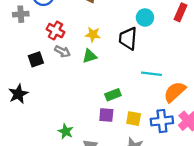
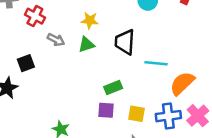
red cross: (55, 31) -> (35, 16), moved
black trapezoid: (128, 38) -> (125, 42), moved
black square: (36, 59) -> (26, 63), moved

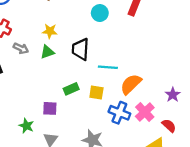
purple square: (106, 110) -> (50, 108), moved
yellow square: (137, 114) -> (96, 93), moved
blue cross: (168, 116) -> (119, 113), turned 30

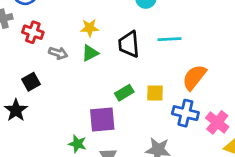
cyan line: (108, 67) -> (170, 39), moved
purple square: (50, 108) -> (102, 119), size x1.5
pink cross: (145, 112) -> (217, 122), moved

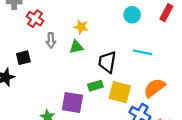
black trapezoid: (129, 44) -> (107, 62), moved
gray arrow: (58, 53) -> (51, 40), turned 56
yellow square: (155, 93) -> (120, 92), size x1.5

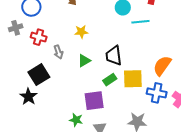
green triangle: (76, 47) -> (84, 61), moved
cyan line: (143, 52) -> (140, 22), moved
black square: (23, 58) -> (39, 75), size x1.5

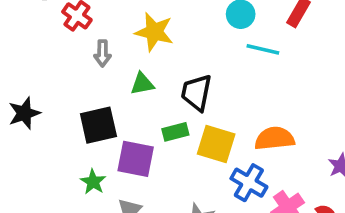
yellow star: (81, 32) -> (154, 32), size x1.5
orange semicircle: (162, 66) -> (275, 138), turned 30
black square: (39, 75) -> (98, 125), moved

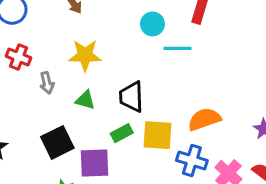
green triangle: (142, 84) -> (85, 100), turned 40

